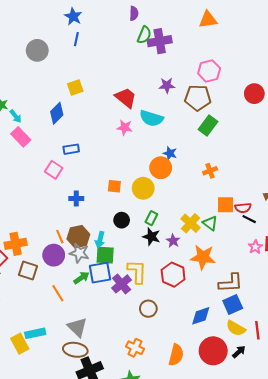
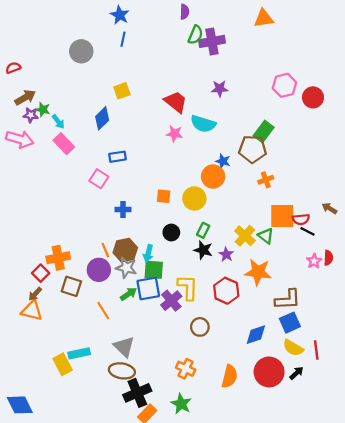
pink hexagon: (209, 71) -> (284, 85), moved
brown pentagon: (198, 98) -> (253, 149), moved
orange square: (225, 205) -> (282, 216), size x1.4

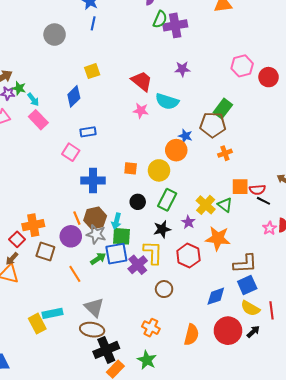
blue cross: (123, 209) -> (93, 181), size x1.6
orange square: (282, 216) -> (240, 187), size x0.7
green rectangle: (203, 230) -> (167, 200), size x1.5
black star: (203, 250) -> (162, 229), moved, turned -30

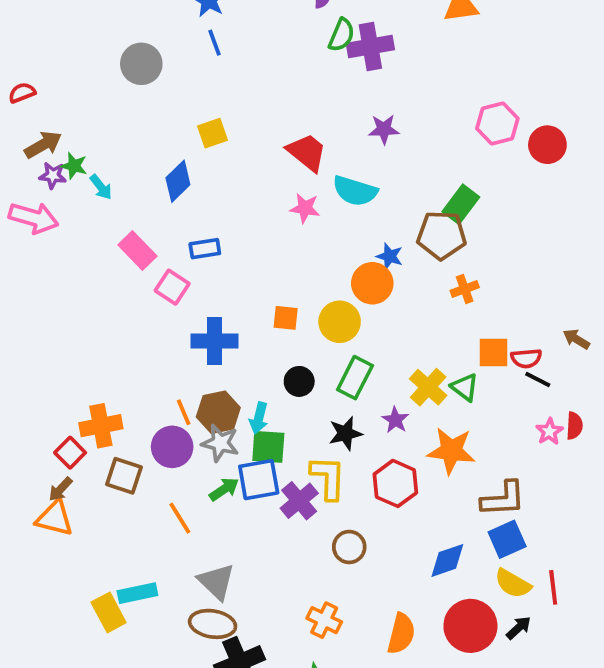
blue line: (93, 23) -> (214, 43), turned -32
pink rectangle: (38, 120) -> (137, 251), moved

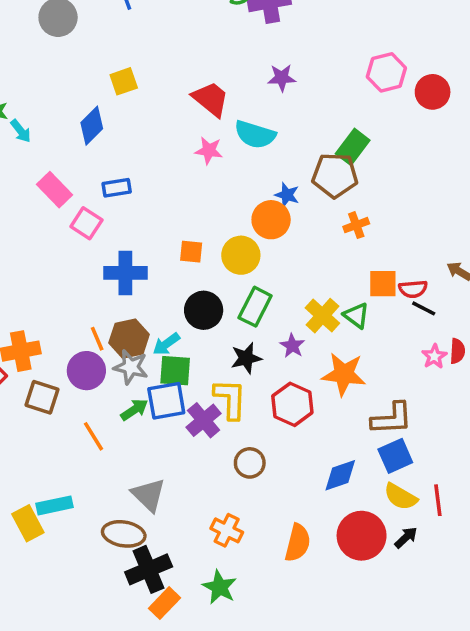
black circle: (299, 381) -> (204, 310), size x1.4
cyan arrow: (259, 418) -> (166, 344), turned 40
gray triangle: (216, 582) -> (149, 495), moved

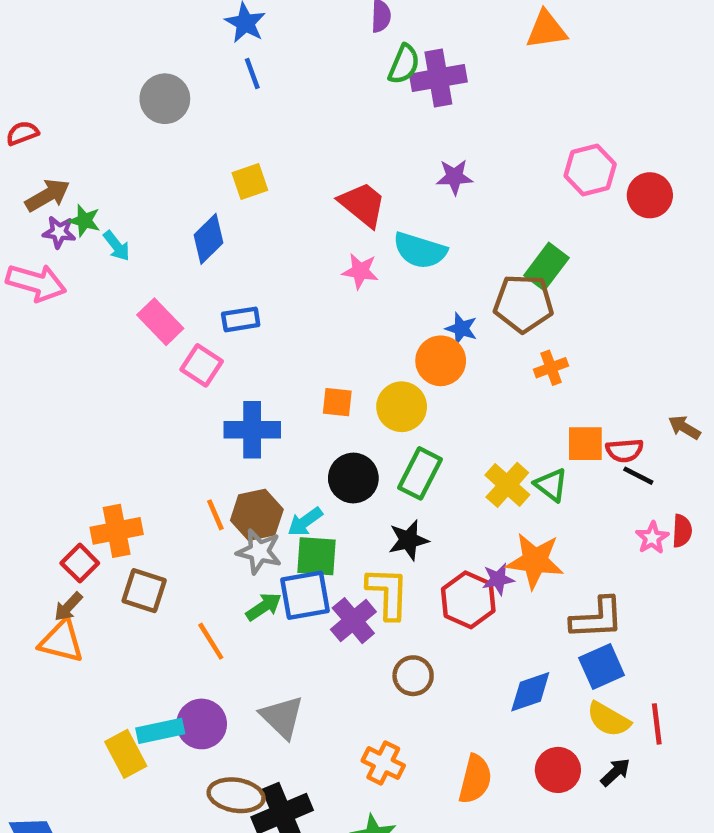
purple star: (292, 346) -> (498, 579), moved, turned 30
purple circle: (86, 371) -> (202, 724), moved
brown ellipse: (124, 534) -> (236, 795), moved
red circle: (362, 536) -> (558, 770), size x0.7

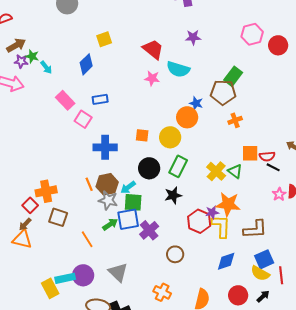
yellow L-shape: (388, 593) -> (221, 226), moved
blue square: (602, 667) -> (264, 259), moved

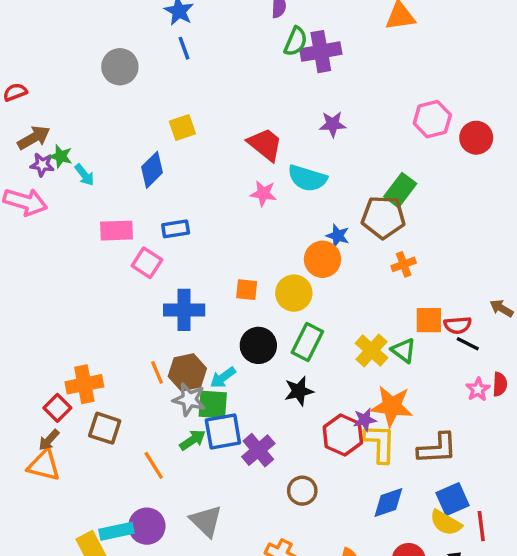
pink rectangle: (65, 100) -> (116, 231), turned -48
green square: (133, 202) -> (213, 405), moved

